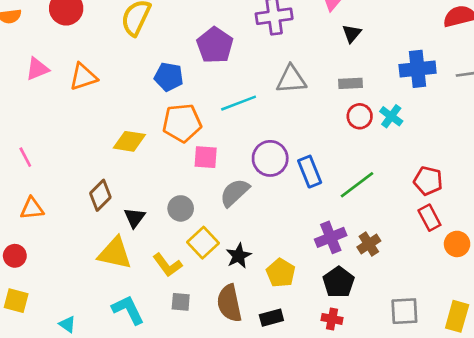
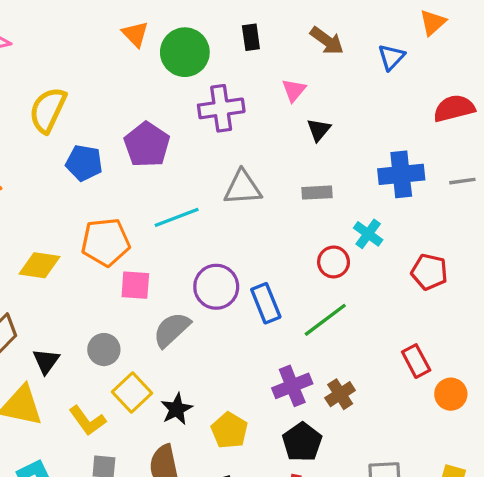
blue pentagon: (169, 77) -> (84, 163), moved
red circle: (360, 116) -> (334, 262), moved
red pentagon: (428, 181) -> (429, 272), moved

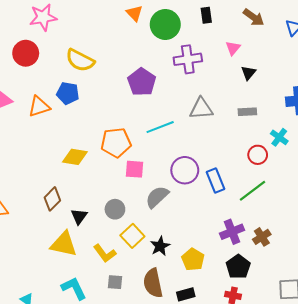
yellow semicircle: (48, 110) -> (80, 60), turned -88
blue pentagon: (84, 163) -> (68, 93), moved

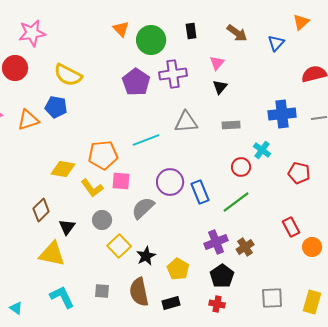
black triangle: (248, 73) -> (220, 87), moved
purple pentagon: (142, 82) -> (136, 82), moved
yellow L-shape: (105, 253) -> (92, 188), moved

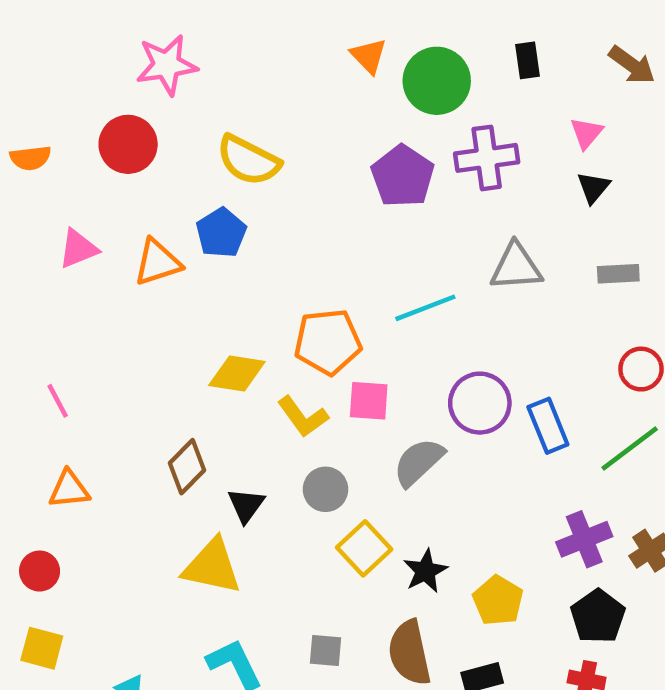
blue pentagon: (56, 107) -> (221, 233), turned 30

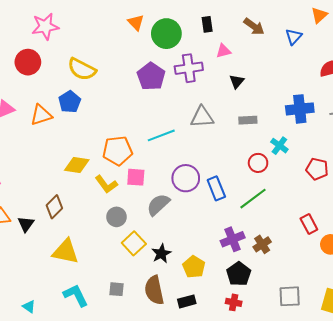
pink triangle: (587, 133) -> (223, 51), moved, turned 35
black triangle: (246, 505) -> (26, 224), moved

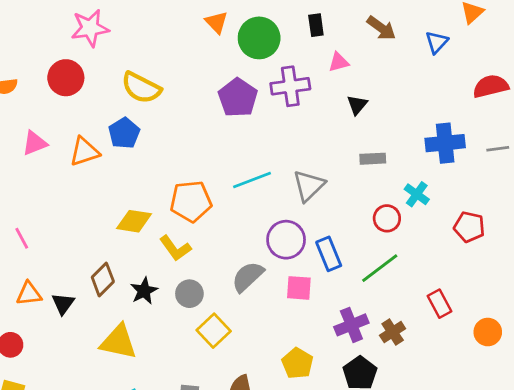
gray triangle: (202, 117) -> (309, 186), moved, turned -40
pink square: (136, 177) -> (299, 288), moved
red rectangle: (309, 224) -> (439, 304), moved
black star: (161, 254) -> (144, 291), moved

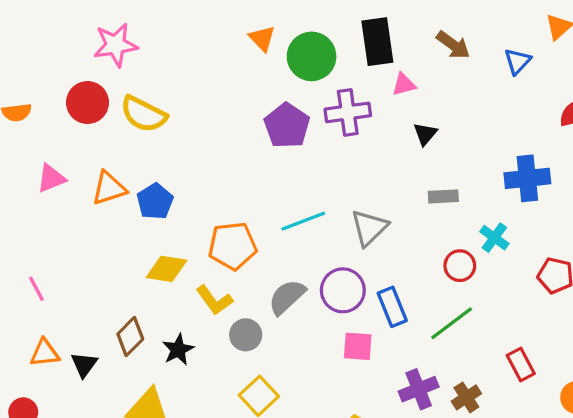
black rectangle: (316, 25) -> (377, 42), size x1.8
yellow semicircle: (141, 88) -> (144, 114), moved
blue pentagon: (124, 133) -> (155, 201), moved
gray semicircle: (248, 277) -> (287, 297), moved
gray circle: (189, 294) -> (246, 335), moved

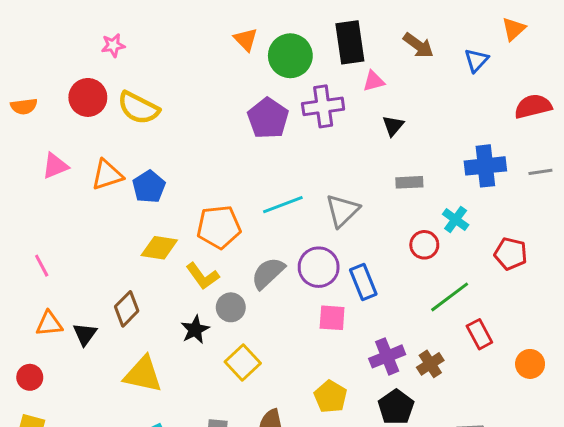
pink star: (115, 45) -> (113, 45), size x0.6
green line: (452, 323) -> (450, 297), moved
black star: (178, 350) -> (195, 330), moved

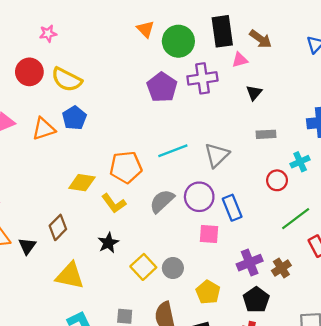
brown arrow: (418, 45) -> (261, 39), moved
blue pentagon: (149, 187) -> (74, 118), moved
cyan cross: (456, 220) -> (300, 162), turned 30
gray circle: (231, 307) -> (173, 268), moved

